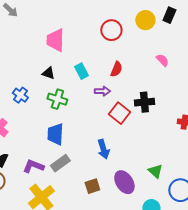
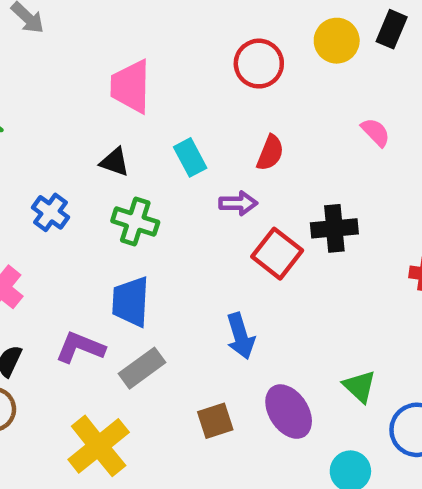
purple L-shape: (33, 166) -> (80, 347), moved

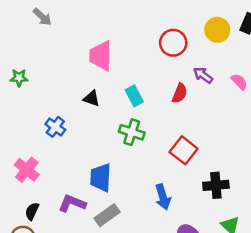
purple arrow: (238, 203) -> (203, 75), moved, turned -144
green cross: (135, 222) -> (132, 132), moved
black cross: (334, 228) -> (216, 185), moved

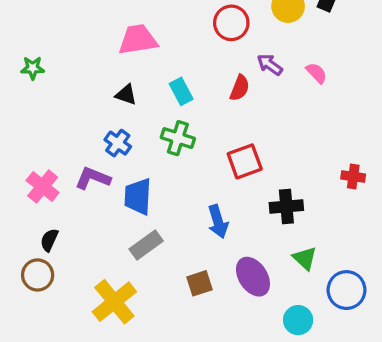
pink trapezoid: (101, 56) -> (138, 40), turned 80
blue cross: (55, 127) -> (118, 143), moved
red square: (184, 150) -> (245, 161), turned 32
purple L-shape: (72, 203) -> (93, 178), moved

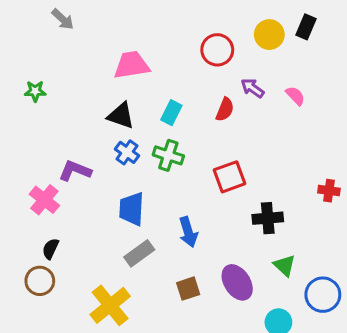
cyan rectangle: (181, 91) -> (171, 113), turned 55
black triangle: (126, 95) -> (121, 116), size x1.4
blue cross: (118, 143) -> (127, 152), moved
purple L-shape: (93, 178) -> (75, 171), moved
blue arrow: (218, 222) -> (188, 232), moved

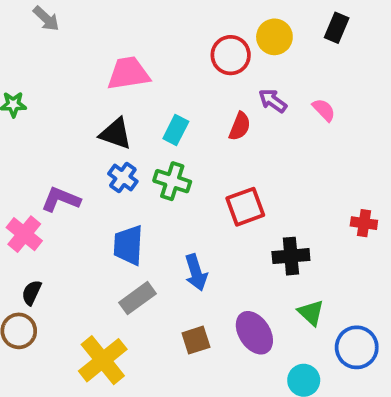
yellow circle: (269, 35) -> (274, 37), moved

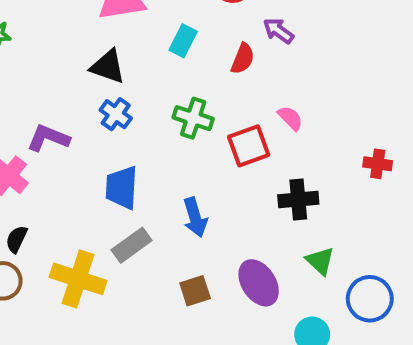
pink semicircle: (324, 110) -> (290, 118), moved
cyan rectangle: (176, 130) -> (183, 41), moved
green cross: (172, 181) -> (193, 118), moved
yellow cross: (103, 360) -> (78, 279), moved, turned -33

